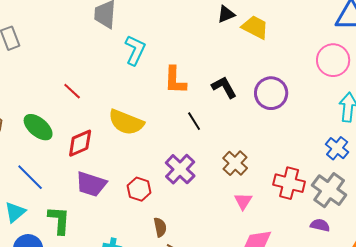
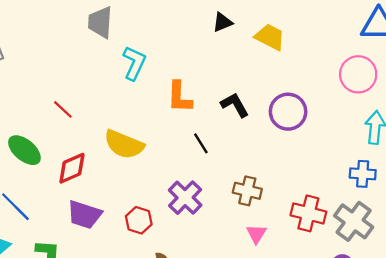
black triangle: (226, 14) -> (222, 22), moved
blue cross: (337, 148) -> (363, 174), turned -35
brown cross: (235, 163) -> (247, 191), turned -30

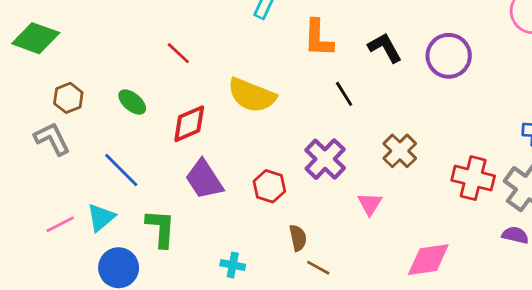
green ellipse: (24, 150) -> (132, 102), size x0.7
brown cross: (247, 191) -> (400, 151), turned 32
purple trapezoid: (84, 215) -> (204, 179), turned 39
pink triangle: (256, 234) -> (370, 204), moved

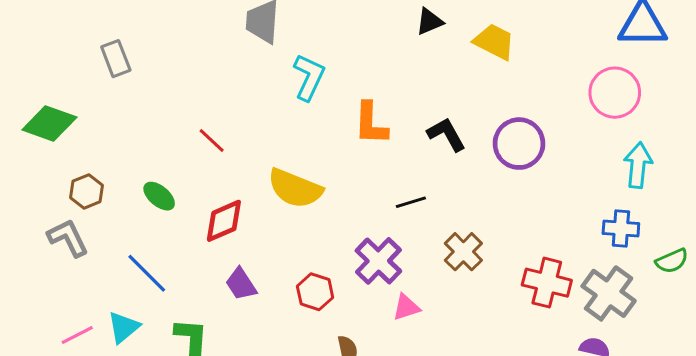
black line: (344, 94) -> (411, 202), moved, turned -75
purple trapezoid: (204, 179) -> (241, 284), size x0.7
pink triangle: (370, 204) -> (406, 307), moved, turned 40

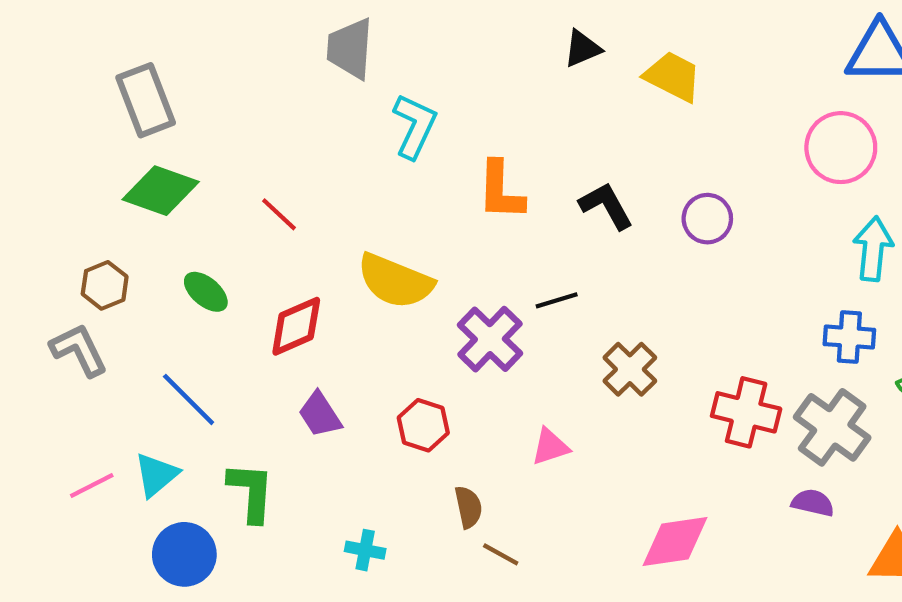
gray rectangle: (116, 59) -> (146, 100), size x1.4
green diamond: (49, 123) -> (161, 191), moved
purple circle: (519, 144) -> (707, 219), size x0.7
purple cross: (378, 261) -> (490, 339), moved

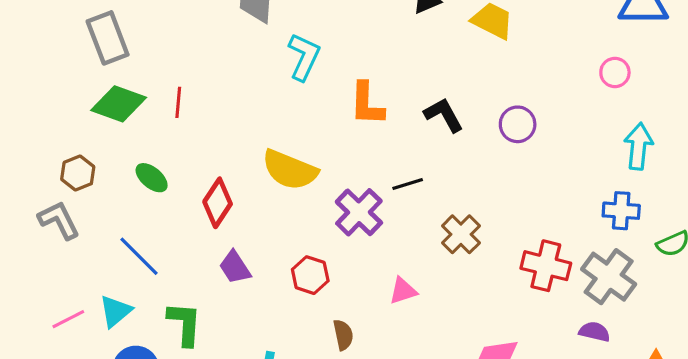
pink circle: (841, 148) -> (615, 72), size x0.6
red line: (279, 214) -> (178, 102), moved, turned 52
red diamond: (296, 326) -> (218, 203), turned -33

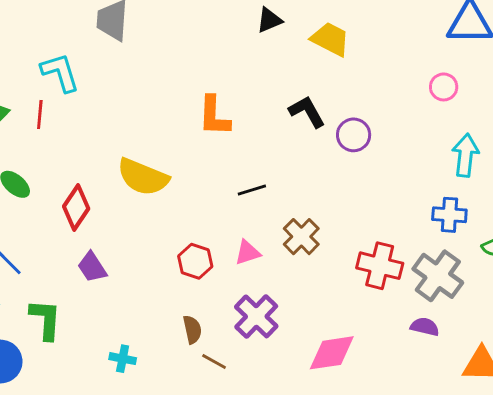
cyan L-shape: (304, 57) -> (60, 72), moved, turned -42
black L-shape: (444, 115) -> (307, 112), moved
purple cross: (359, 212) -> (256, 316), moved
red hexagon: (310, 275) -> (195, 261), moved
pink triangle: (403, 291) -> (248, 253), moved

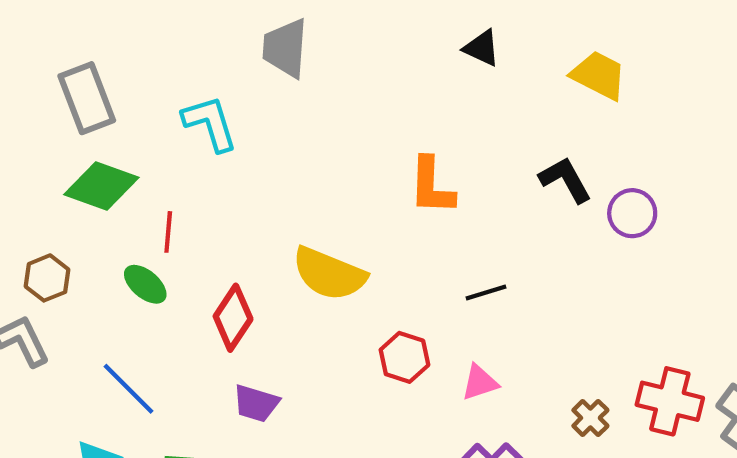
black triangle: (269, 20) -> (482, 48), moved, turned 48
red line: (40, 115) -> (168, 232), moved
brown cross: (301, 237) -> (590, 418), moved, size x0.7
red hexagon: (195, 261) -> (404, 357), moved
purple trapezoid: (92, 267) -> (256, 403), turned -40

